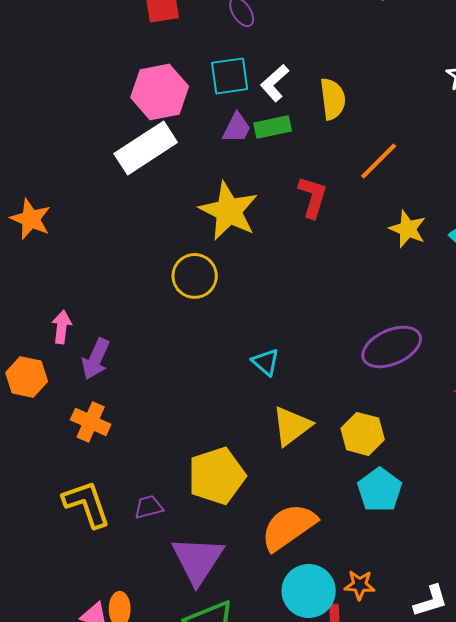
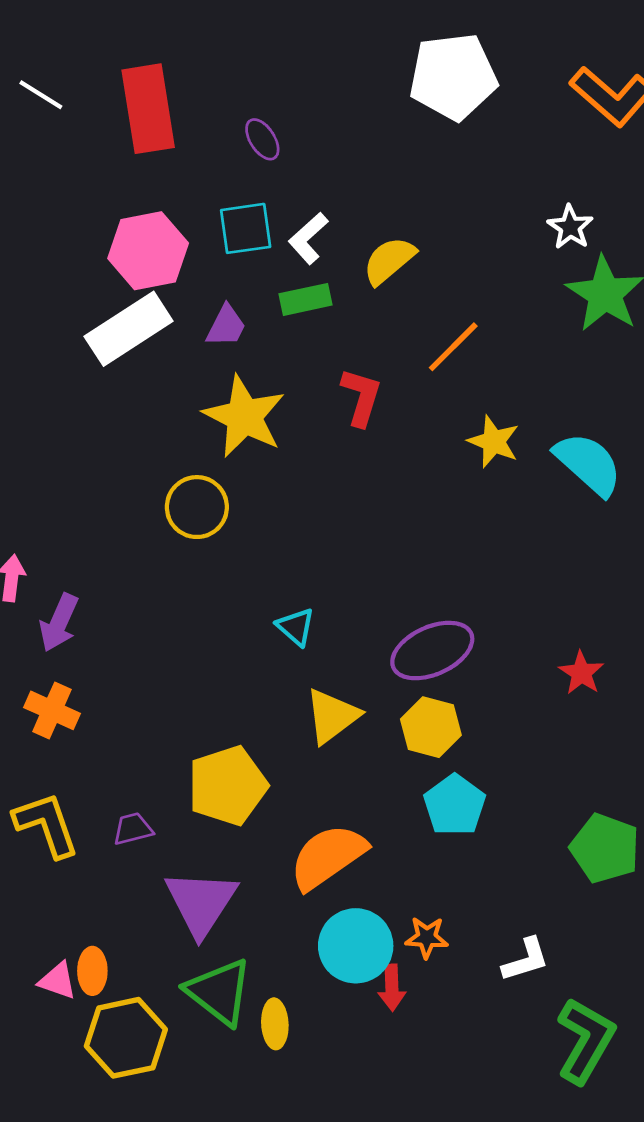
yellow semicircle: (333, 99) -> (389, 260), turned -123
purple trapezoid: (237, 128) -> (226, 326), moved
purple ellipse: (392, 347) -> (432, 651), moved

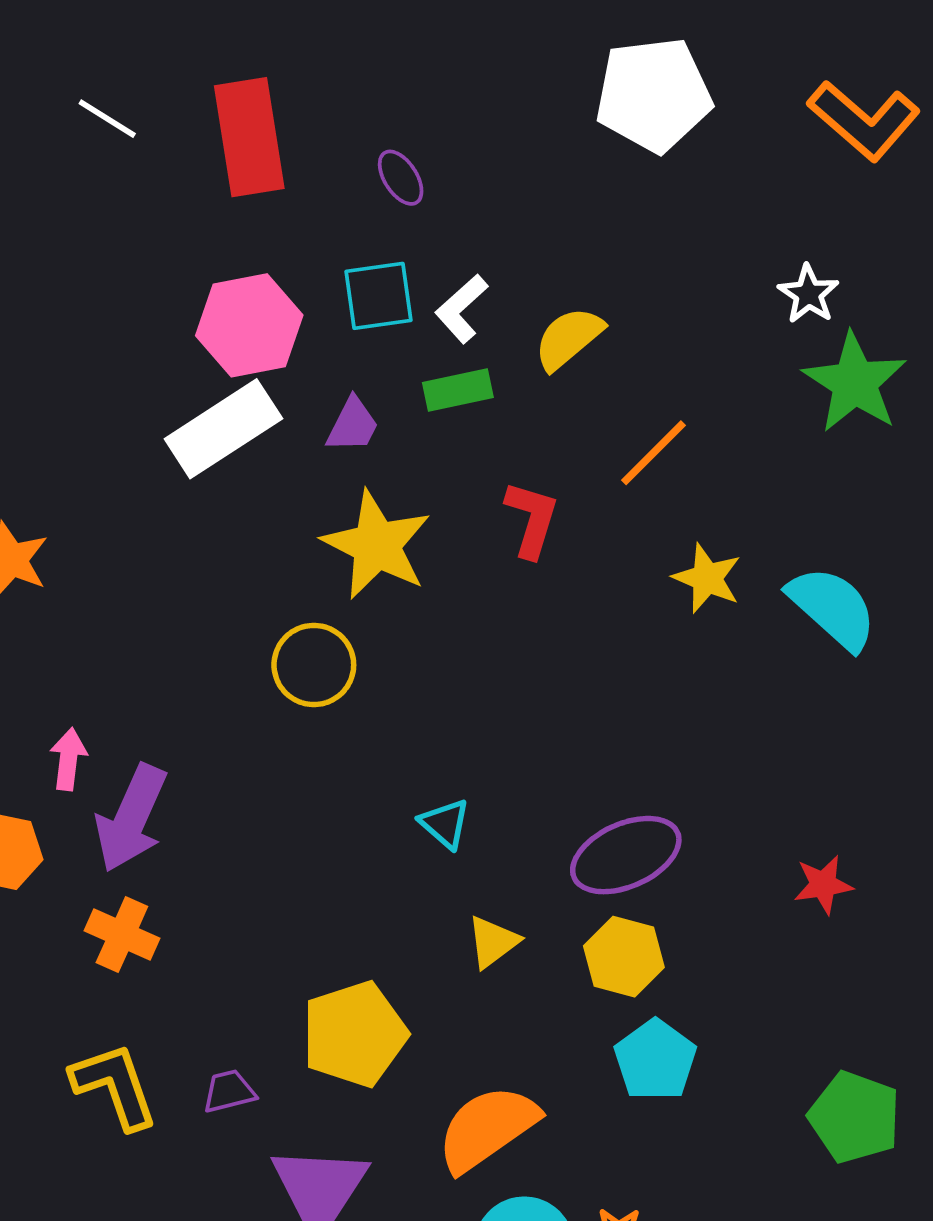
purple arrow: (59, 623) -> (131, 818), size x1.4
red star: (581, 673) -> (823, 885), turned 30
yellow triangle: (332, 716) -> (493, 942), size x0.7

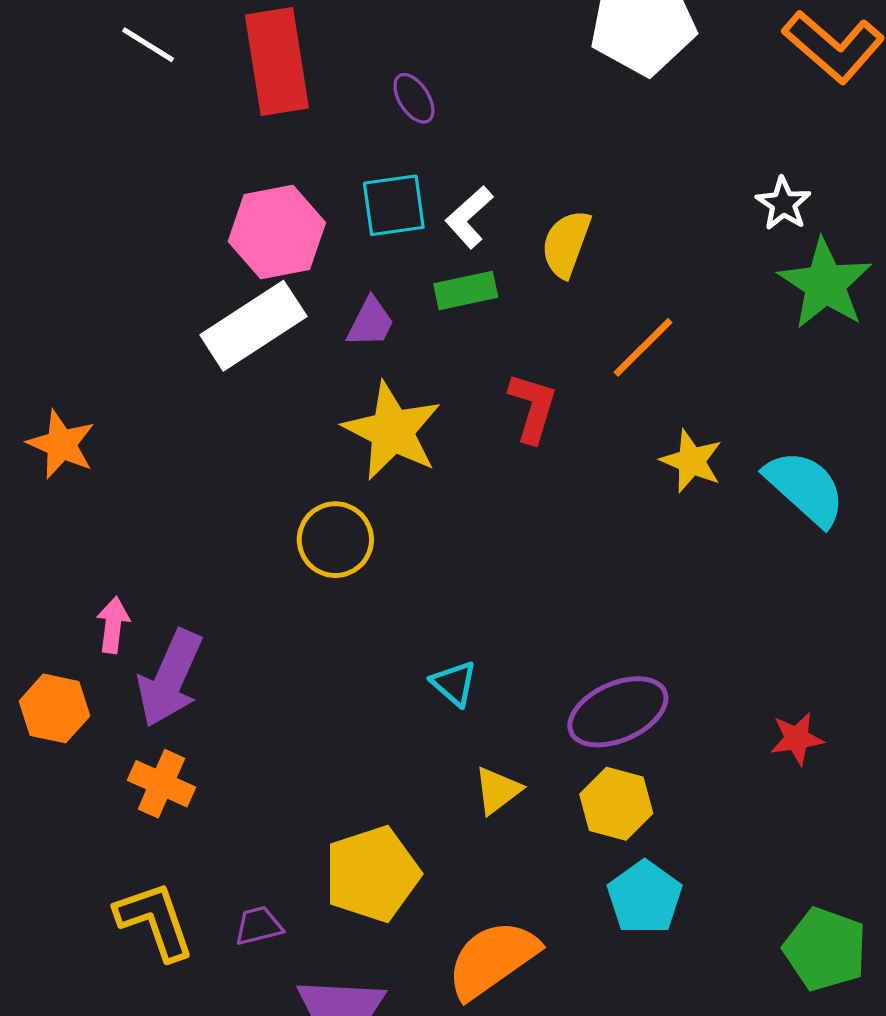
yellow semicircle: (569, 338) -> (566, 244), turned -30

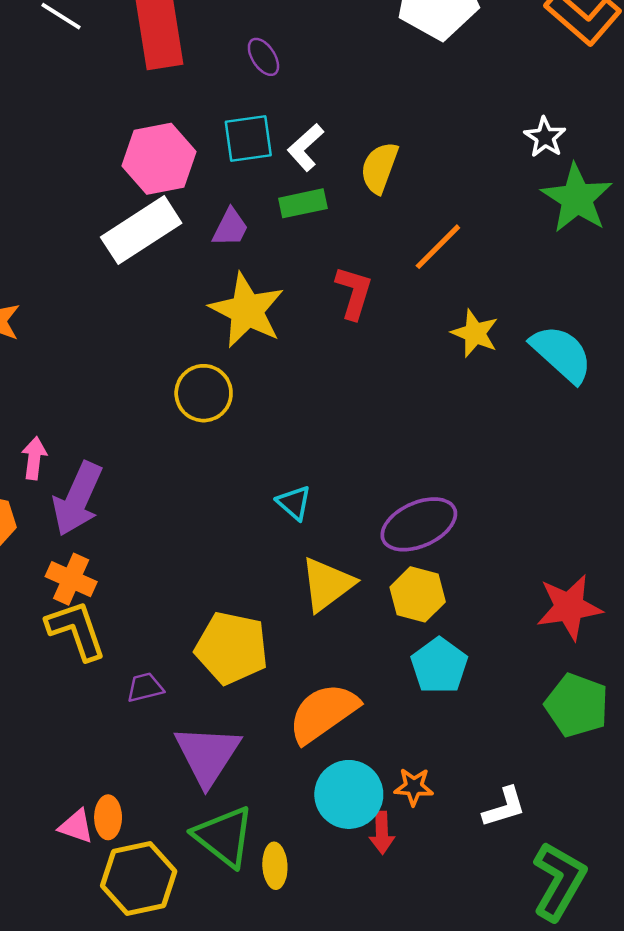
red star: (797, 739) -> (569, 607), moved, size x1.6
yellow triangle: (498, 790) -> (327, 584), size x1.5
yellow pentagon: (372, 874) -> (232, 648), turned 30
yellow L-shape: (155, 921) -> (76, 630), moved

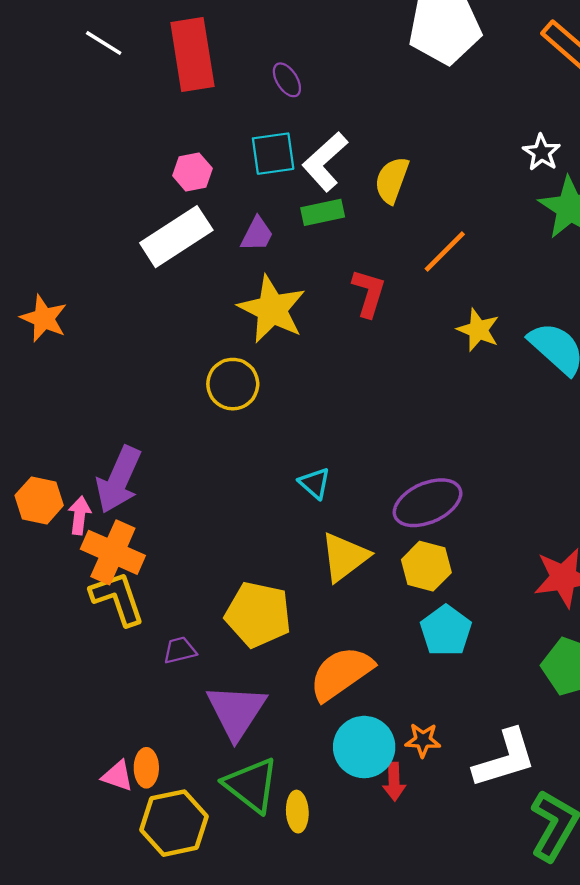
white L-shape: (305, 147) -> (325, 162), size x1.4
pink hexagon: (159, 159) -> (192, 172), size x0.6
pink arrow: (34, 458) -> (80, 515), moved
orange cross: (71, 579) -> (113, 552), size x1.4
white L-shape: (504, 807) -> (505, 759), size x1.6

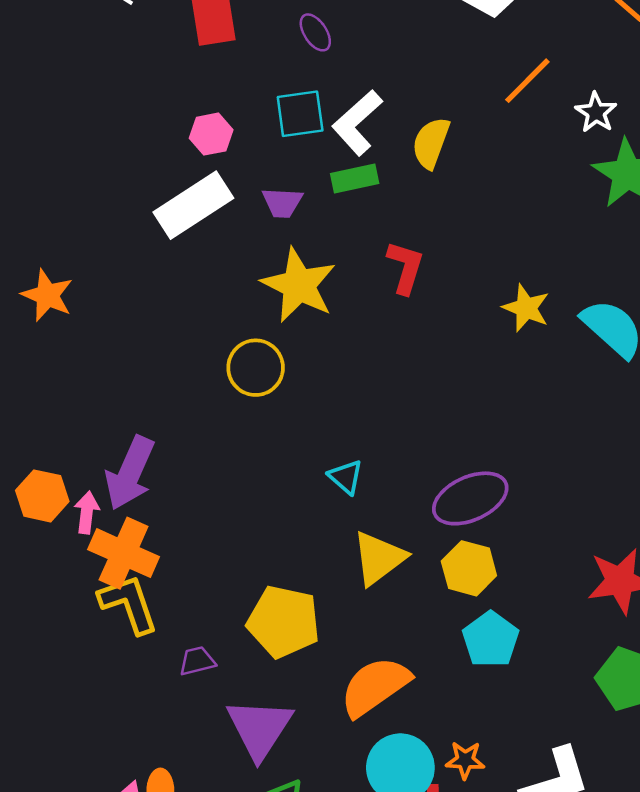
purple trapezoid: (257, 234) -> (282, 203), turned 66
orange line: (445, 252) -> (527, 81), moved

